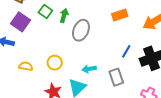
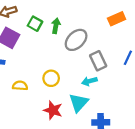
gray ellipse: (81, 30) -> (76, 40), turned 30
gray rectangle: (116, 77) -> (98, 61), moved

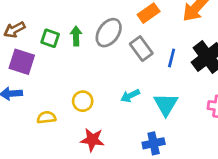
gray ellipse: (76, 40) -> (109, 33), moved
gray rectangle: (98, 61) -> (141, 49), moved
cyan triangle: (79, 103) -> (166, 104), moved

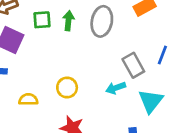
gray ellipse: (109, 33) -> (102, 21), turned -32
green square: (50, 38) -> (42, 20), turned -30
gray rectangle: (141, 49) -> (133, 65), moved

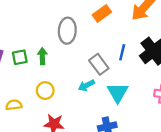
green square: (42, 20) -> (20, 57), moved
green arrow: (68, 21) -> (42, 56), moved

